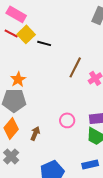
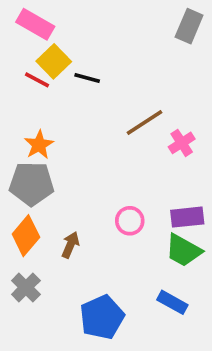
red line: (11, 33) -> (37, 80), moved
brown line: (75, 67) -> (145, 123), turned 30
blue rectangle: (90, 164) -> (172, 302), turned 42

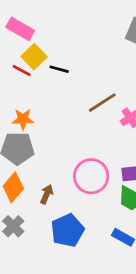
orange star: (39, 145) -> (23, 119), turned 30
pink circle: (130, 221) -> (91, 176), size x1.6
blue pentagon: (102, 317) -> (67, 230), moved

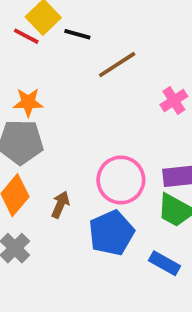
brown line: (102, 103) -> (117, 65), moved
blue pentagon: (67, 230) -> (111, 233), moved

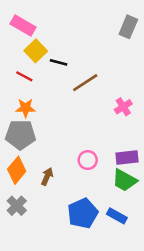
red line: (26, 36) -> (24, 76), moved
pink circle: (121, 180) -> (88, 160), size x0.6
blue pentagon: (111, 233) -> (83, 213), moved

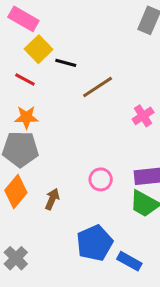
gray cross: (17, 206) -> (16, 258), moved
blue rectangle: (117, 216) -> (129, 261), moved

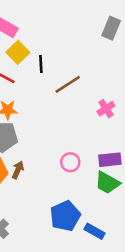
black line: (66, 63) -> (41, 64), turned 72
brown arrow: (52, 199) -> (18, 170), moved

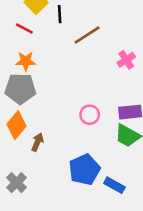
brown arrow: (18, 170) -> (37, 142), moved

